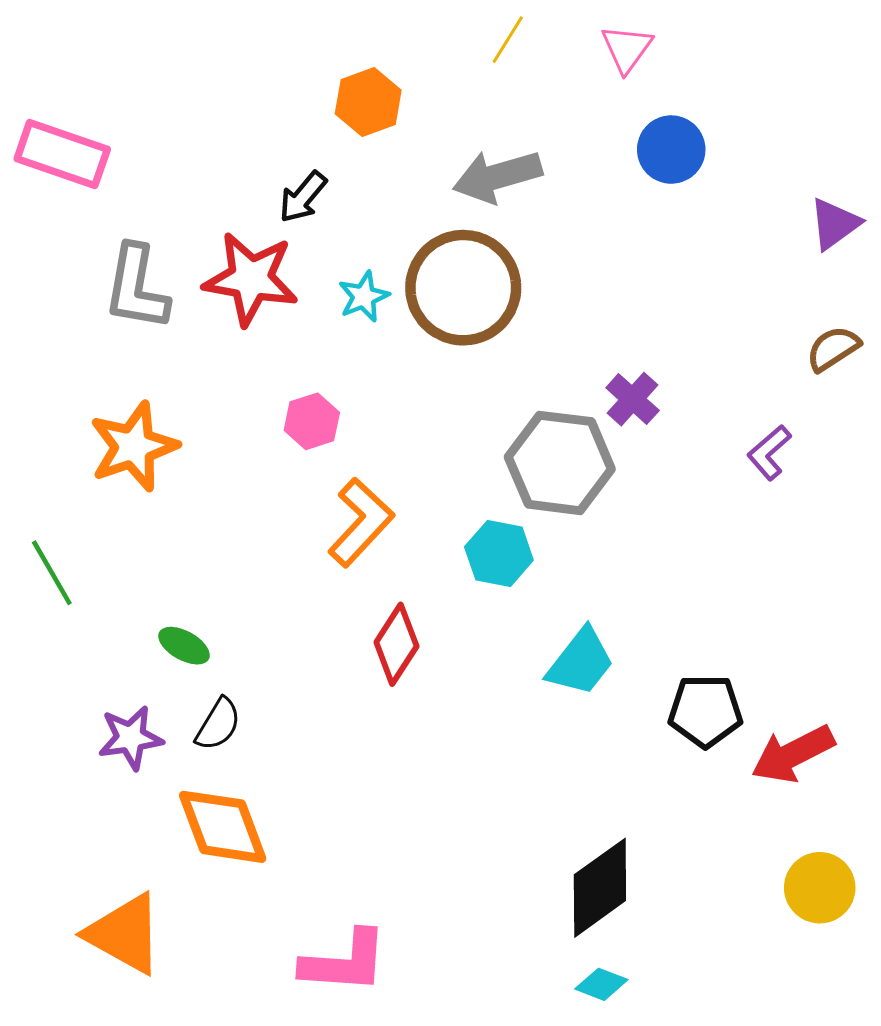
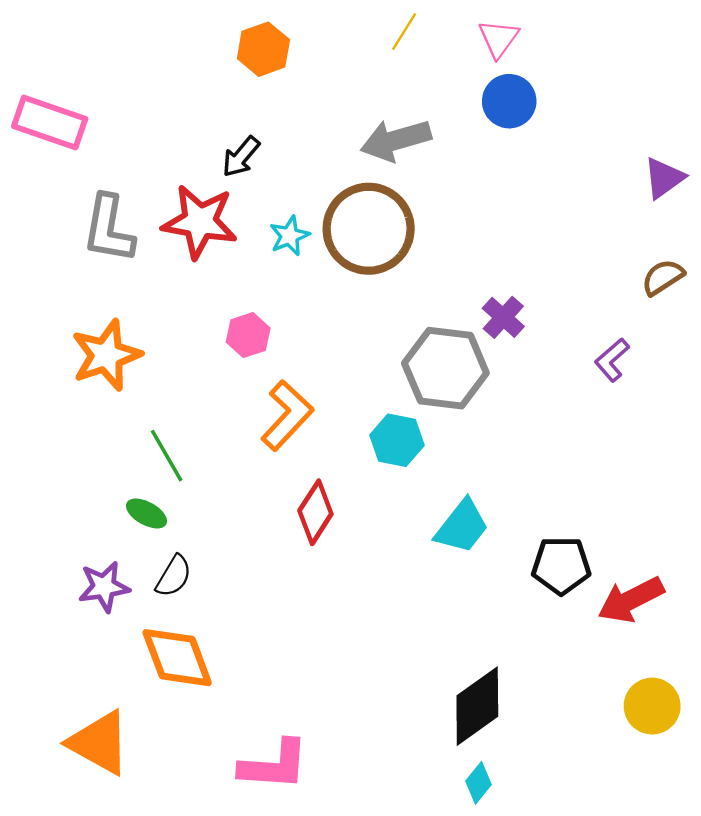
orange hexagon: (368, 102) -> (263, 49), moved
blue circle: (671, 150) -> (509, 101), moved
green line: (52, 573) -> (167, 456), moved
cyan diamond: (601, 984) -> (478, 783), turned -72

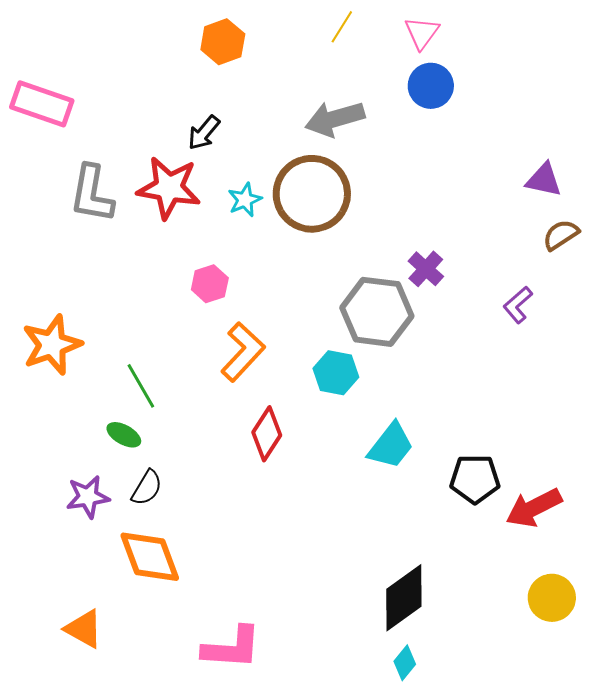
purple triangle: (664, 178) -> (544, 180), moved, turned 48
orange star: (106, 355) -> (52, 345), moved
orange triangle: (99, 743) -> (84, 629), size x0.7

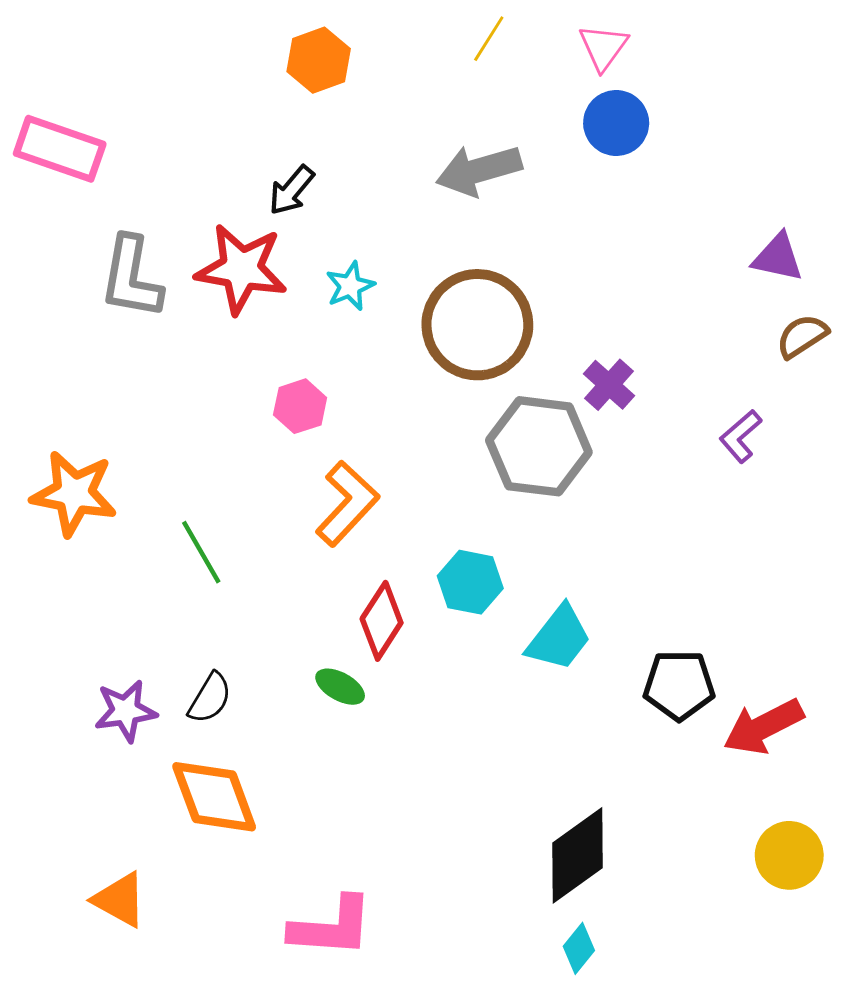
brown circle: (312, 194) -> (477, 325), moved
orange star: (52, 345) -> (74, 493), turned 30
cyan hexagon: (336, 373) -> (470, 582), moved
green ellipse: (124, 435) -> (340, 687), moved

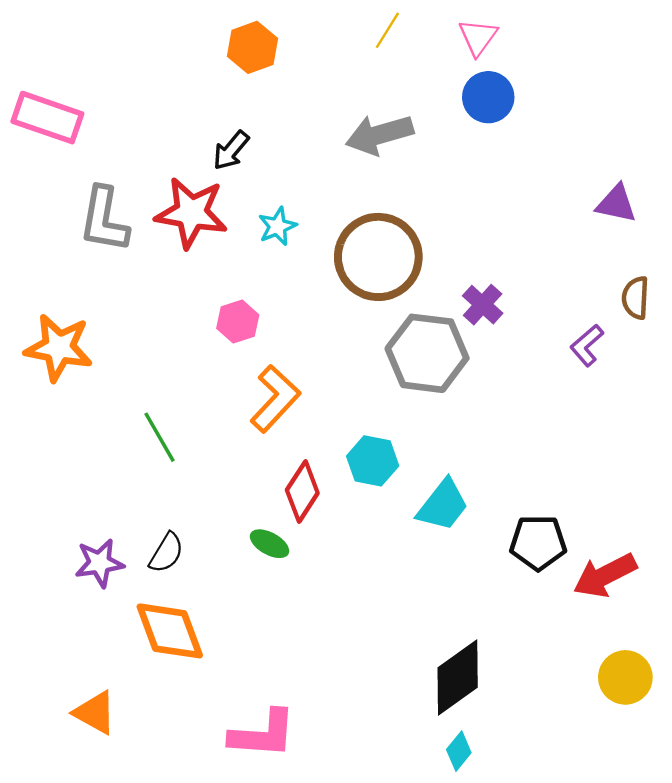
brown semicircle: (802, 336) -> (636, 298), moved, turned -54
orange star: (74, 493) -> (59, 348), moved

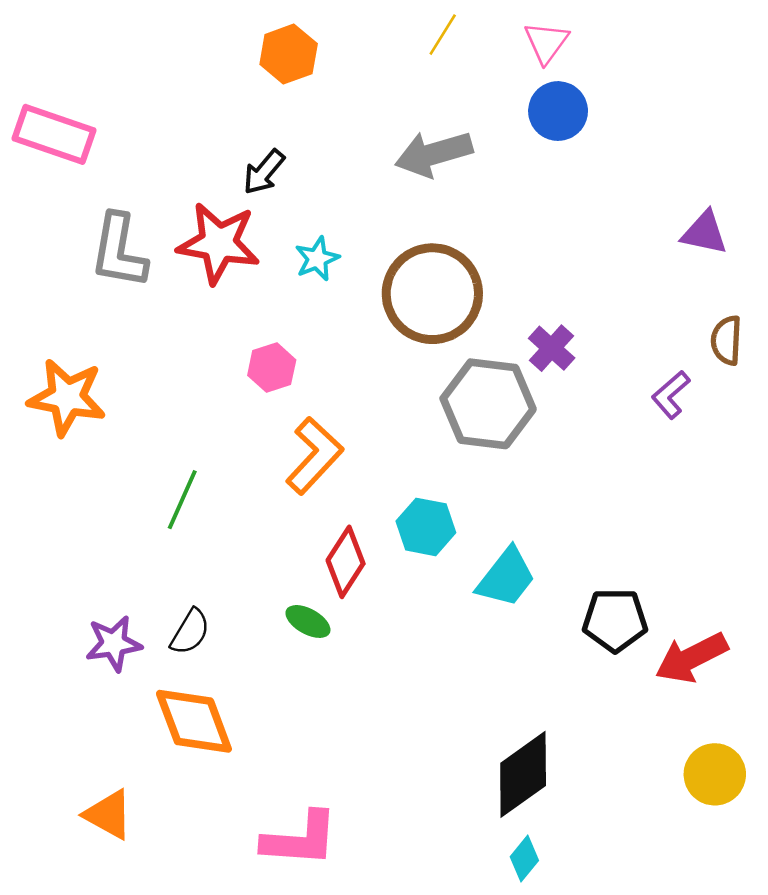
green line: (160, 437) -> (182, 500), turned 54

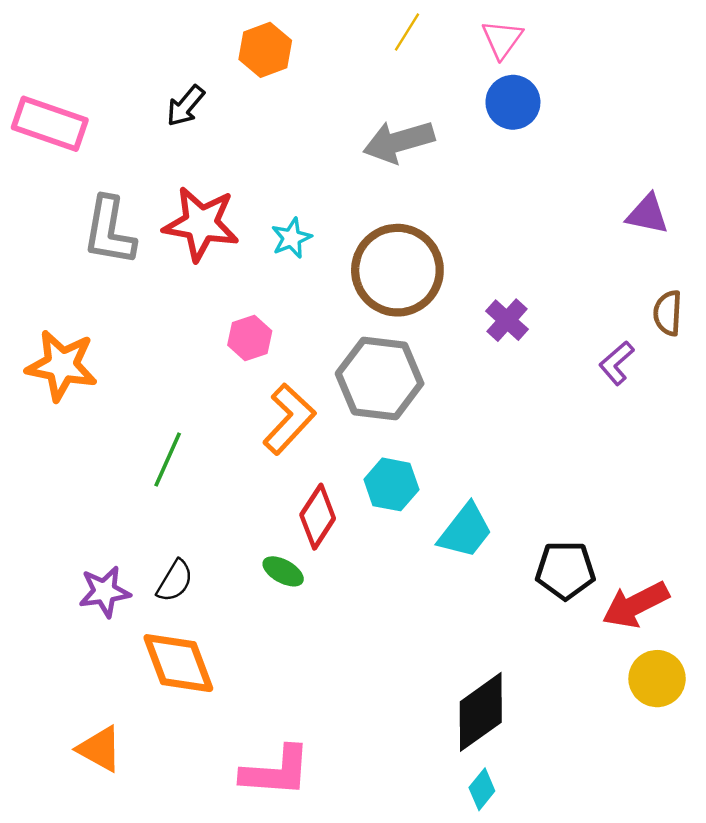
black arrow: (264, 172) -> (185, 106), moved
gray hexagon: (488, 404) -> (380, 379), moved
yellow circle: (715, 774) -> (657, 679), moved

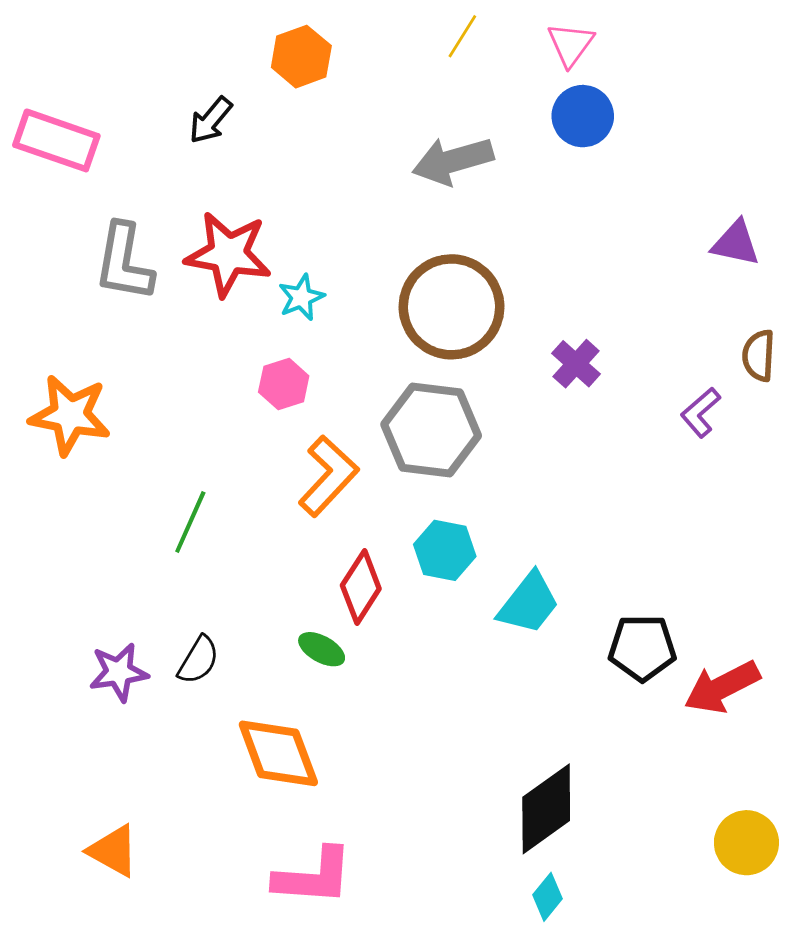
cyan star: (291, 238) -> (301, 297), moved
orange diamond: (178, 663) -> (278, 753), moved
yellow circle: (657, 679) -> (746, 843), moved

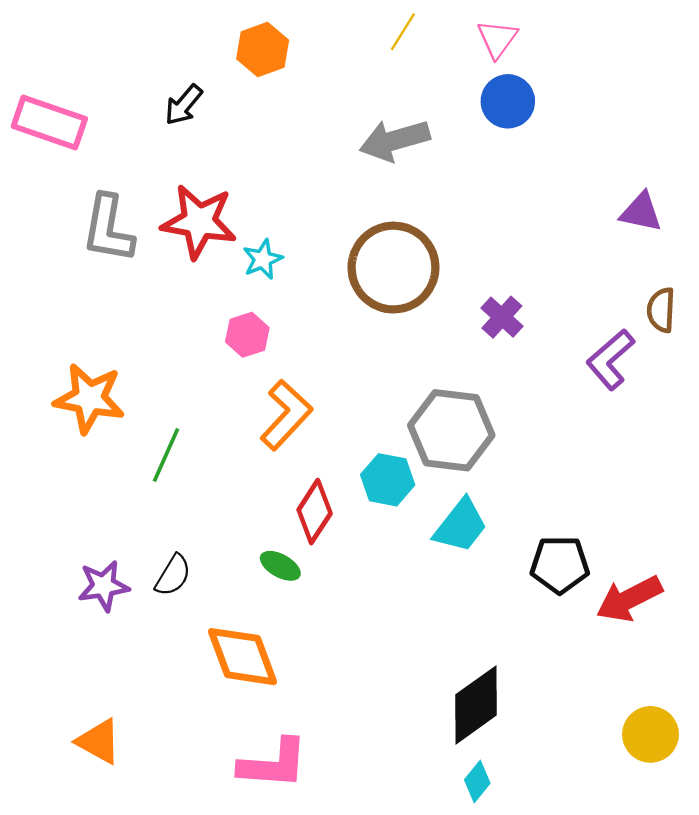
purple L-shape: (700, 412) -> (610, 360), size x1.4
orange star: (70, 415) -> (89, 398), moved
gray hexagon: (431, 430) -> (451, 430), moved

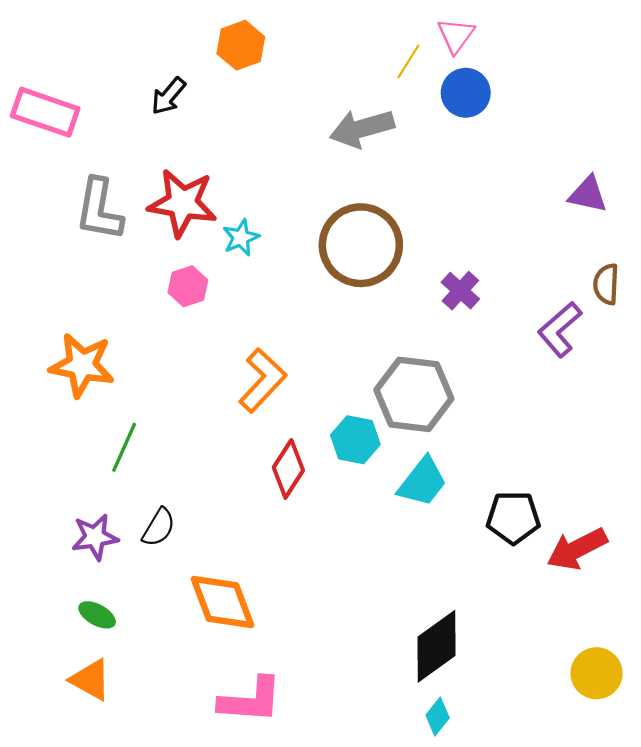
yellow line: (403, 32) -> (408, 61), moved
pink hexagon: (247, 335) -> (188, 286), moved
green line: (166, 455) -> (124, 447), moved
green ellipse: (280, 566) -> (97, 615), moved

